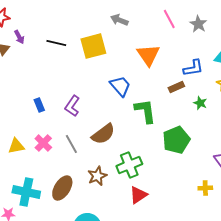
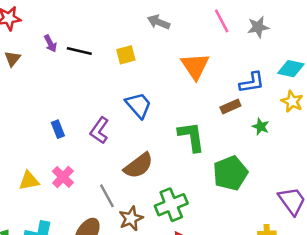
gray star: (198, 24) -> (258, 27), turned 30
purple arrow: (19, 37) -> (50, 43), moved
yellow square: (93, 46) -> (126, 55), size x0.6
blue trapezoid: (120, 86) -> (138, 105), moved
gray line: (71, 144) -> (107, 196), moved

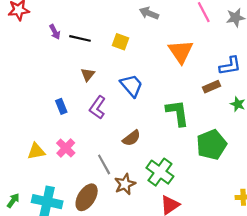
yellow square: (126, 55) -> (121, 42), turned 35
brown triangle: (13, 59) -> (88, 75), moved
brown semicircle: (138, 166) -> (131, 138), size x0.7
green cross: (171, 205) -> (160, 172), turned -32

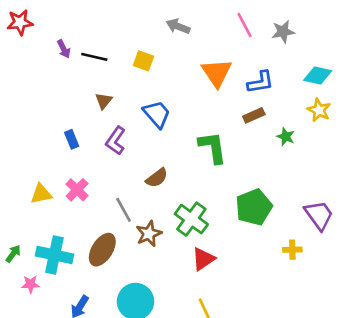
blue L-shape: (230, 66) -> (260, 82), moved
green pentagon: (211, 145) -> (254, 207), moved

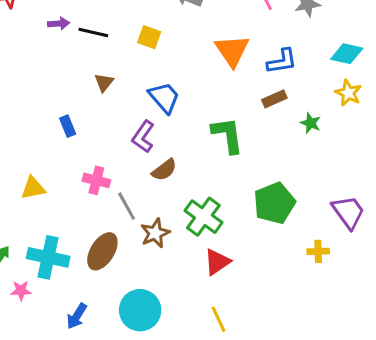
purple arrow: (64, 49) -> (59, 24), turned -66
purple L-shape: (116, 141) -> (143, 137), moved
pink cross: (77, 190) -> (96, 180), moved, turned -30

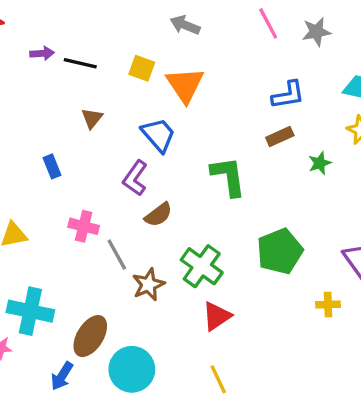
orange triangle: (232, 51) -> (185, 85), moved
green star: (311, 123) -> (320, 163), turned 30
brown ellipse: (102, 251) -> (90, 336), moved

